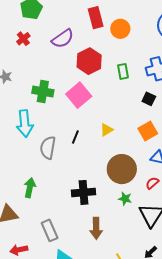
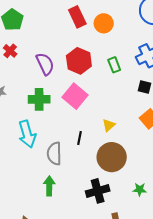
purple semicircle: (63, 39) -> (45, 64), moved, turned -70
brown circle: (122, 169) -> (112, 157), moved
green arrow: (30, 188) -> (49, 186), moved

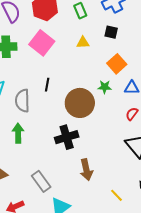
yellow triangle: (109, 125) -> (83, 43), moved, turned 40
green star: (140, 189) -> (105, 87), moved

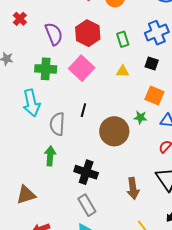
orange square: (117, 64) -> (154, 95), turned -30
black cross: (67, 137) -> (86, 172), moved, turned 30
brown arrow: (86, 170) -> (133, 188), moved
gray rectangle: (41, 181) -> (87, 205), moved

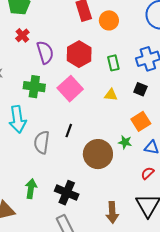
red cross: (20, 19) -> (22, 35), moved
orange square: (154, 95) -> (141, 121), turned 30
green arrow: (50, 156) -> (31, 189), moved

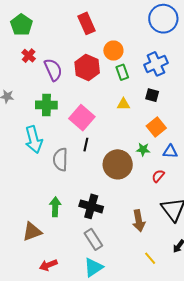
orange circle: (109, 20) -> (113, 51), moved
pink square: (70, 89) -> (82, 118), moved
red semicircle: (148, 173) -> (158, 176), moved

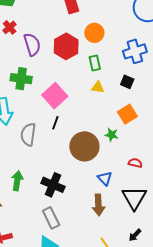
green rectangle: (122, 72) -> (95, 63), moved
blue triangle: (170, 151) -> (105, 178), moved, turned 35
red semicircle: (158, 176) -> (135, 163), moved, turned 56

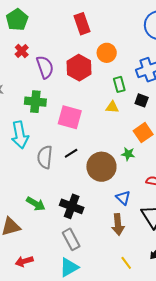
green rectangle: (95, 63) -> (119, 84), moved
pink square: (55, 96) -> (70, 117), turned -30
black line: (55, 123) -> (71, 153), moved, turned 40
green arrow: (17, 181) -> (36, 204), turned 114

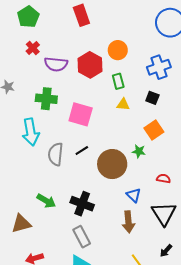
red rectangle: (82, 24) -> (81, 15), moved
purple semicircle: (45, 67) -> (56, 64), turned 115
green rectangle: (119, 84) -> (118, 81), moved

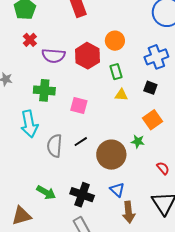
pink square: (81, 114) -> (79, 105), size x0.7
red semicircle: (164, 179) -> (163, 168), turned 40
blue triangle: (134, 195) -> (117, 190), moved

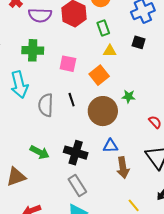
orange square: (152, 120) -> (99, 75), moved
black line: (81, 142) -> (72, 100), turned -72
blue triangle: (117, 190) -> (111, 146), turned -42

